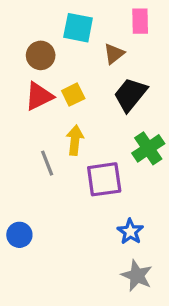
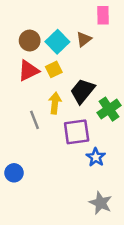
cyan square: (78, 28) -> (57, 42), moved, turned 35
black trapezoid: (130, 95) -> (83, 91), moved
blue star: (130, 232) -> (96, 157), moved

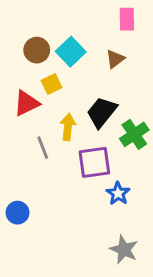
brown triangle: (84, 39) -> (115, 59), moved
yellow square: (54, 69) -> (52, 84), moved
red triangle: (28, 71) -> (26, 103), moved

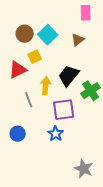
blue star: (118, 193) -> (56, 134), moved
blue circle: (18, 213) -> (18, 134), moved

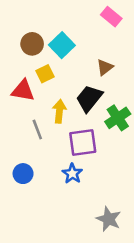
pink rectangle: (86, 13) -> (111, 17), turned -49
brown triangle: (78, 40) -> (105, 67), moved
red triangle: (18, 70) -> (23, 91), turned 36

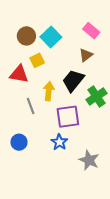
pink rectangle: (111, 17) -> (91, 31), moved
gray star: (109, 219) -> (89, 160), moved

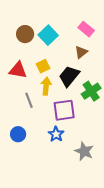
yellow square: (37, 60) -> (43, 66), moved

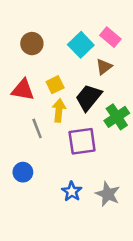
cyan square: (48, 35) -> (81, 45), moved
blue star: (56, 134) -> (72, 191), moved

